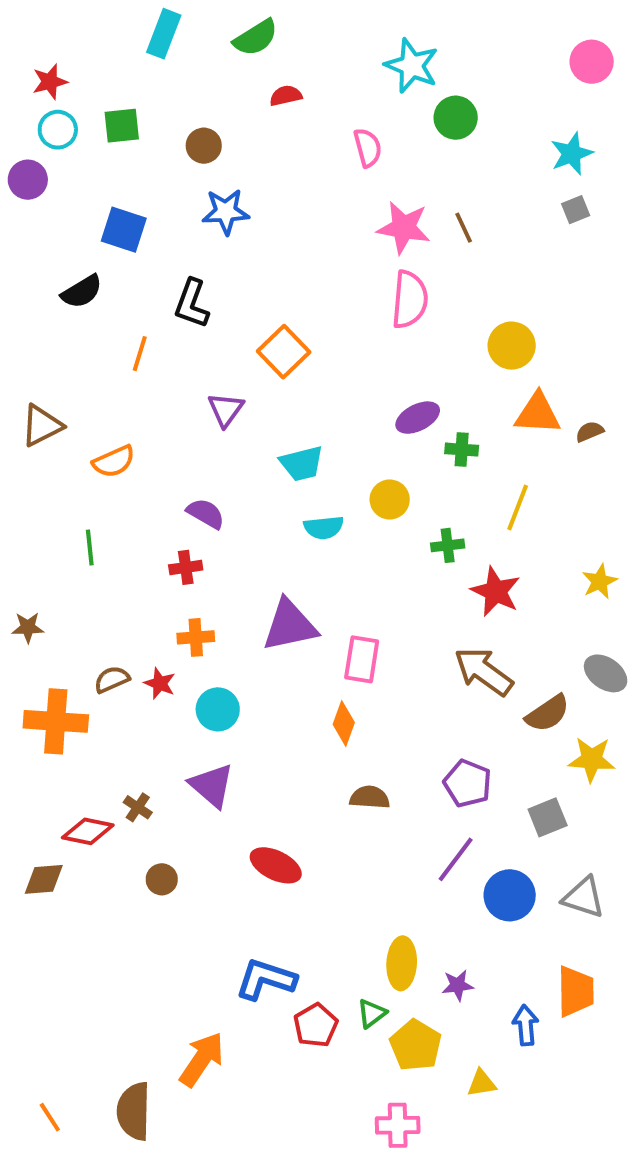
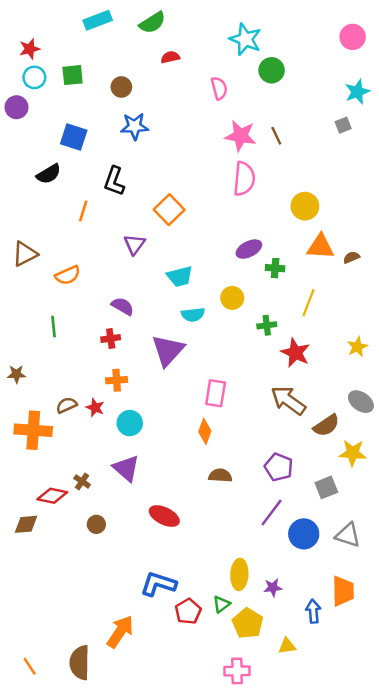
cyan rectangle: (164, 34) -> (98, 20), turned 48
cyan star: (572, 154) -> (357, 92), moved
purple triangle: (290, 625) -> (168, 350), moved, turned -36

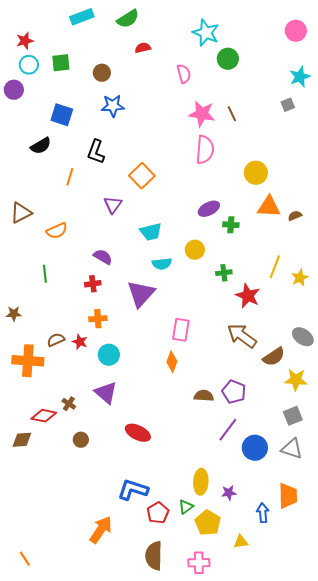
yellow line: (308, 303) -> (275, 267), moved
yellow star: (357, 347) -> (300, 278), moved
brown semicircle: (220, 475) -> (204, 396), moved
gray square: (326, 487) -> (293, 416), moved
brown semicircle: (80, 663) -> (154, 556), moved

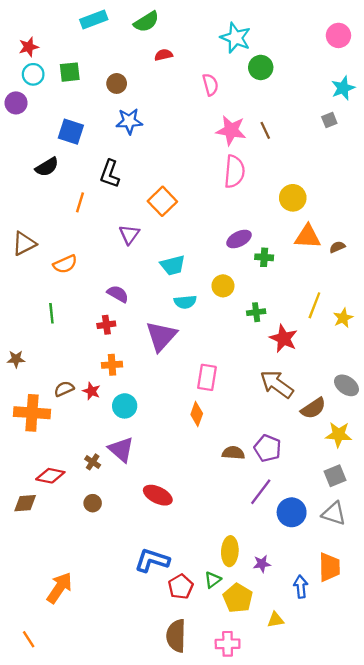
brown cross: (69, 404) -> (93, 462), moved
orange arrow: (101, 530) -> (59, 588), moved

